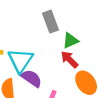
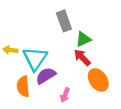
purple semicircle: (32, 78) -> (46, 76), turned -66

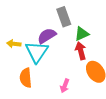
red arrow: (82, 57) -> (81, 51), turned 30
purple semicircle: (46, 76) -> (47, 36), moved

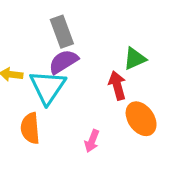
gray rectangle: (64, 17) -> (62, 32), moved
green triangle: (82, 34) -> (135, 59), moved

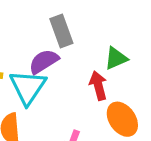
gray rectangle: (62, 32) -> (61, 31), moved

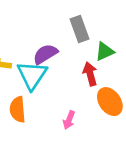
gray rectangle: (61, 31) -> (80, 29), moved

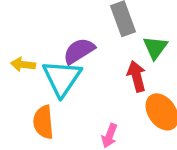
green triangle: (105, 51) -> (155, 48), turned -30

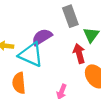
cyan triangle: (62, 78) -> (31, 55), turned -40

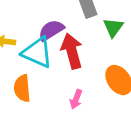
red arrow: (79, 53) -> (72, 51), moved, size x1.4

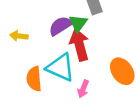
green triangle: (113, 28) -> (78, 23), moved
cyan triangle: (37, 52) -> (61, 67), moved

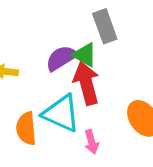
green triangle: (78, 23) -> (85, 55), turned -36
pink arrow: (83, 89) -> (91, 142), turned -36

